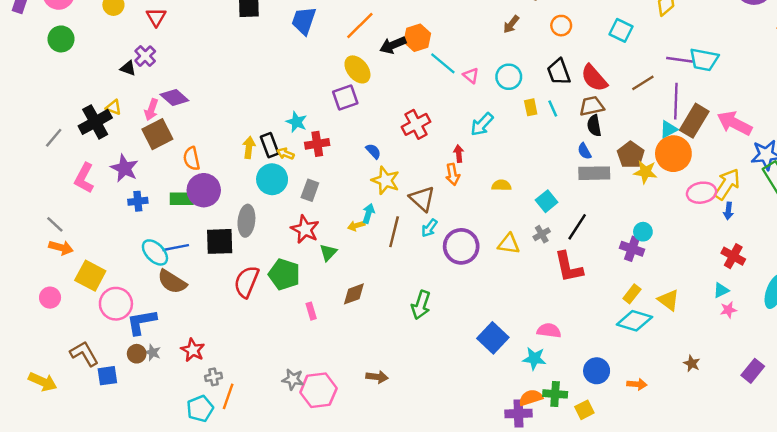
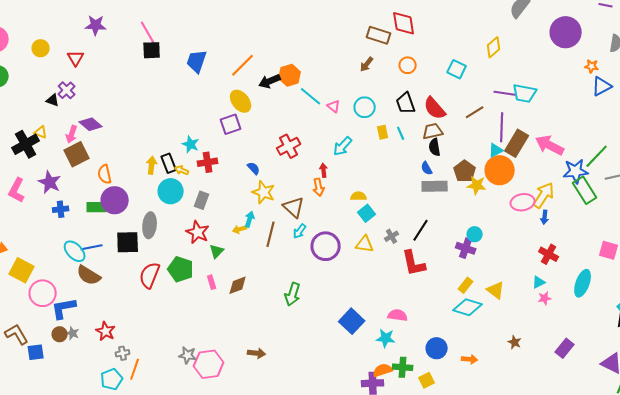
cyan square: (547, 201) -> (367, 213), moved
pink rectangle: (311, 311) -> (212, 282), moved

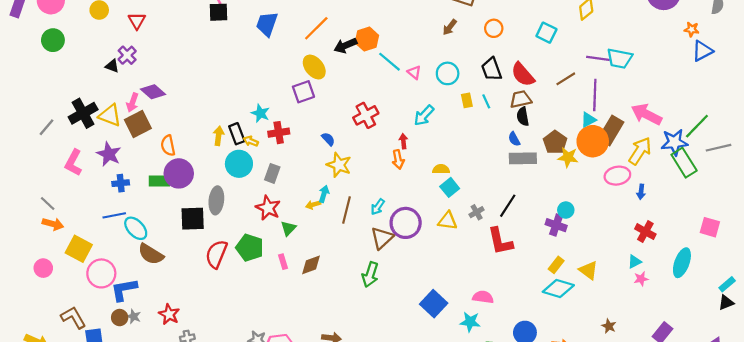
yellow triangle: (41, 132) -> (110, 115), moved, size x1.6
brown rectangle: (517, 143) -> (611, 130), moved
yellow arrow: (544, 195) -> (640, 151), moved
brown triangle: (294, 207) -> (382, 238), moved, turned 35
blue line: (92, 247) -> (114, 215), moved

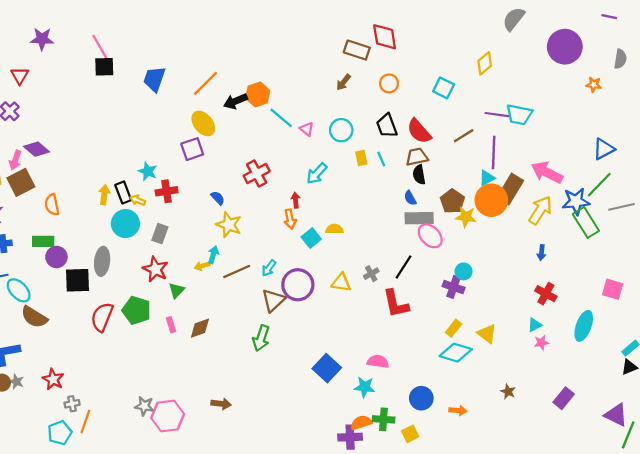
blue triangle: (702, 51) -> (604, 149), moved
purple circle: (179, 173) -> (56, 257), moved, size x0.7
pink ellipse: (617, 176) -> (430, 236), moved, turned 55
cyan square: (450, 187) -> (311, 238), moved
brown line: (346, 210) -> (237, 271), turned 52

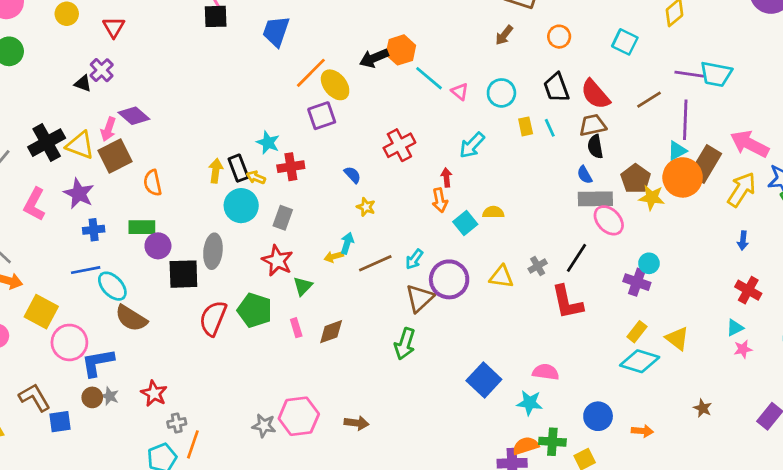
orange line: (205, 83) -> (311, 73), moved
yellow star: (229, 225) -> (366, 207), size x0.6
pink hexagon: (168, 416) -> (299, 416), moved

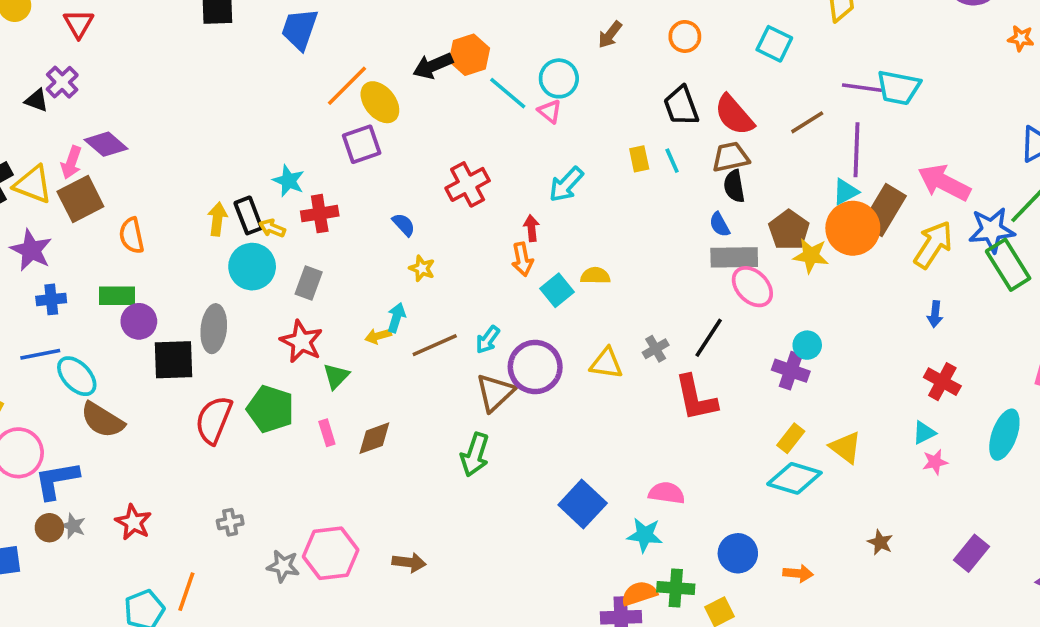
cyan circle: (501, 93) -> (559, 78), moved
gray cross: (177, 423) -> (230, 522), moved

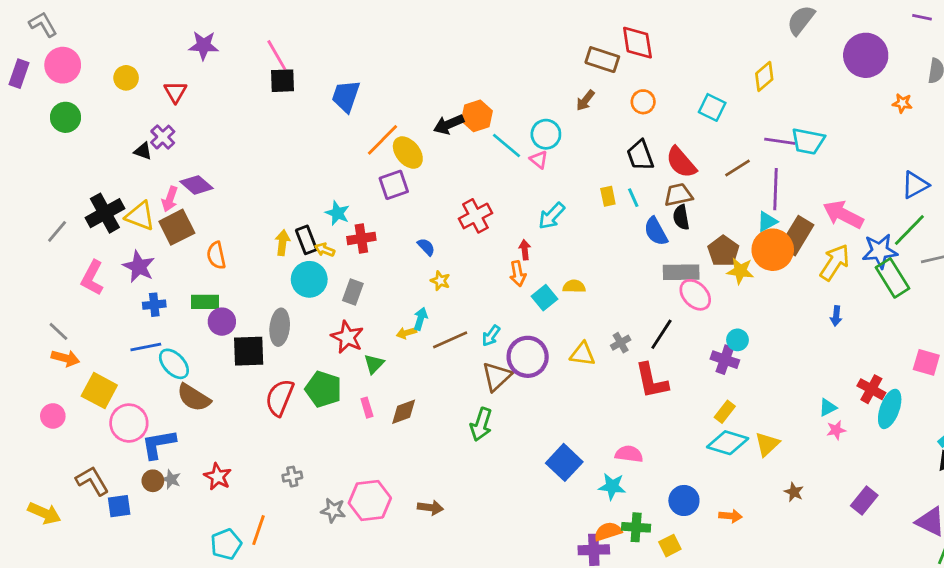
blue semicircle: (720, 225) -> (656, 231), moved, size x1.5
red cross: (942, 382) -> (871, 389), moved
yellow triangle: (846, 447) -> (767, 444), moved, turned 40

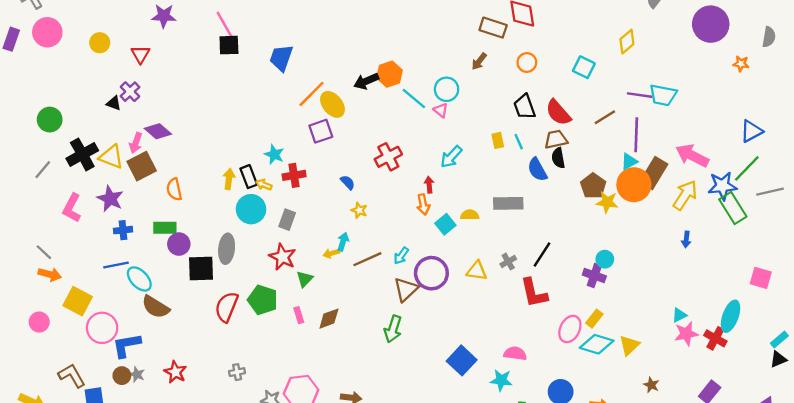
green circle: (66, 117) -> (50, 120), moved
gray rectangle: (681, 272) -> (508, 203), moved
pink ellipse: (695, 295) -> (570, 329), moved, turned 72
red cross: (871, 389) -> (715, 338), moved
pink star: (836, 430) -> (686, 334), size x1.5

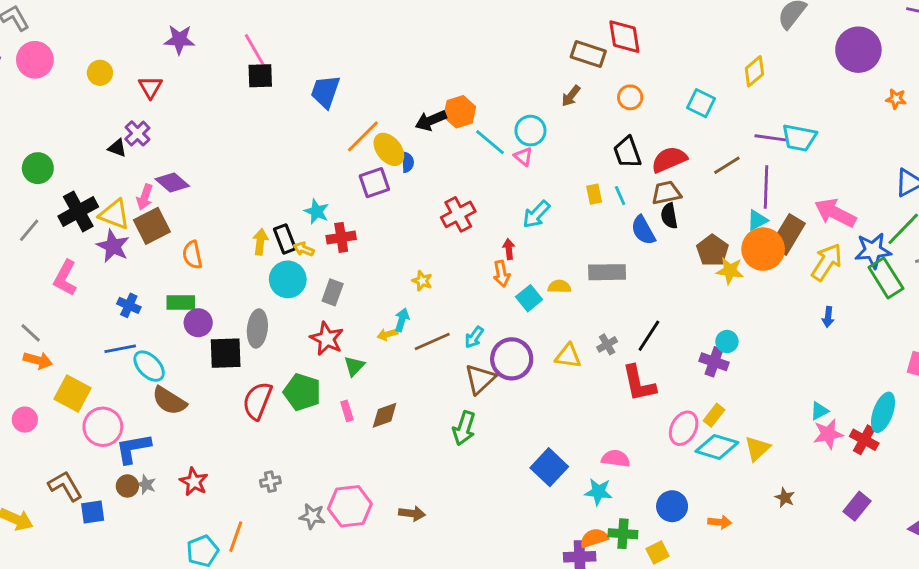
red semicircle: (558, 113) -> (669, 159), turned 108
blue semicircle: (348, 182) -> (408, 162), moved, turned 42
purple star: (110, 199) -> (113, 246), moved
blue cross: (123, 230) -> (129, 305), turned 30

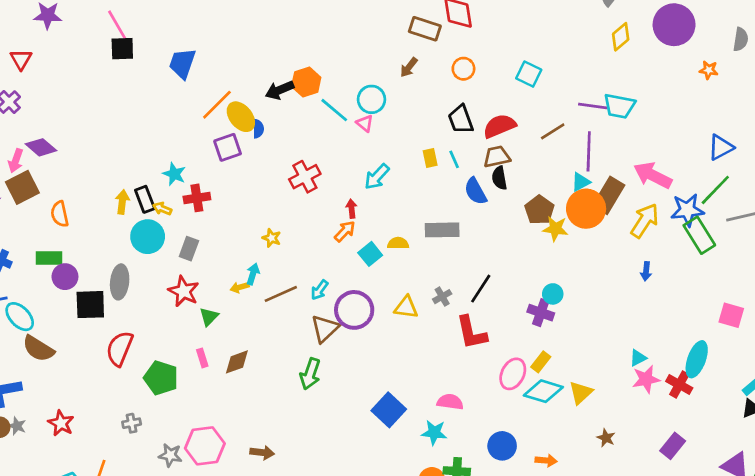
yellow diamond: (754, 71) -> (621, 37), moved
orange arrow: (502, 274) -> (345, 231), turned -125
green pentagon: (302, 392) -> (161, 378), moved

